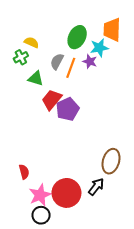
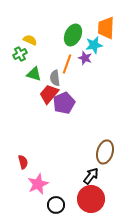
gray semicircle: (57, 61) -> (55, 78), moved, turned -35
red circle: (66, 193) -> (91, 199), moved
black circle: (41, 215) -> (56, 205), moved

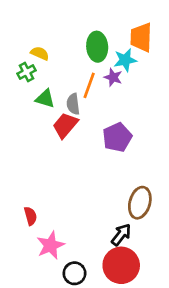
green ellipse: (73, 35) -> (97, 47), turned -30
purple pentagon: (64, 103) -> (117, 137), moved

